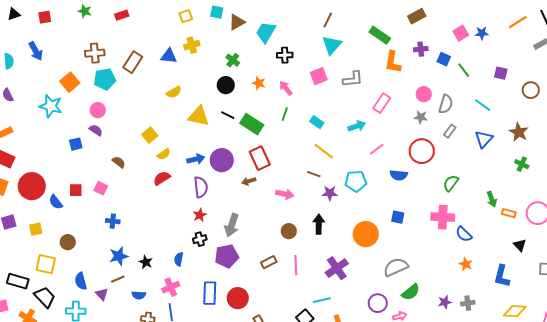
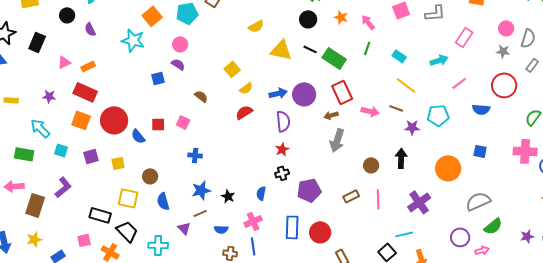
pink arrow: (285, 194) -> (370, 111), moved
gray arrow: (232, 225) -> (337, 140), moved
blue semicircle: (81, 281) -> (163, 201), moved

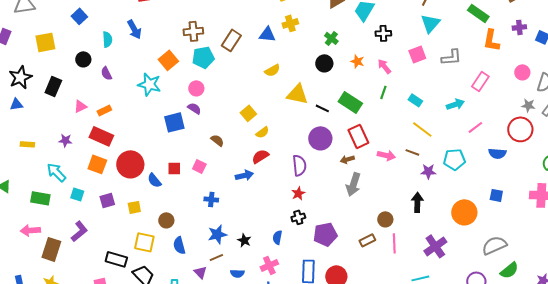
black line: (310, 49) -> (322, 108), moved
gray star: (503, 51) -> (528, 105), moved
blue square: (158, 78) -> (174, 122), size x1.5
blue arrow: (278, 93) -> (244, 175), moved
brown circle: (371, 165) -> (385, 219), moved

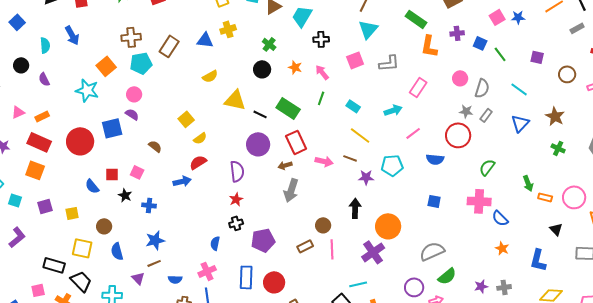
red circle: (130, 164) -> (80, 141), moved
orange circle: (464, 212) -> (388, 226), moved
black star: (244, 240) -> (125, 195), moved

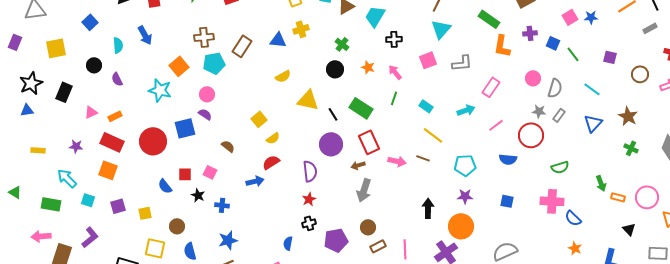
black line: (260, 114) -> (333, 114), turned 32
pink line: (413, 133) -> (496, 125), moved
green semicircle: (487, 167) -> (560, 167), turned -144
purple star: (366, 177) -> (465, 196), moved
brown circle: (323, 225) -> (368, 227), moved

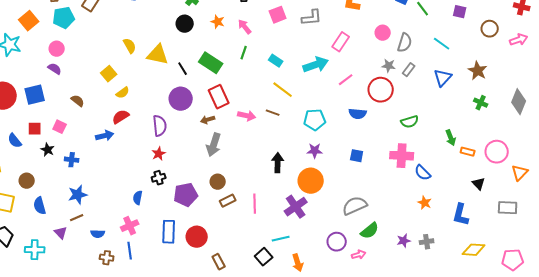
yellow semicircle: (283, 76) -> (130, 46), moved, turned -91
cyan arrow: (466, 110) -> (316, 65), size x1.4
blue square: (185, 128) -> (35, 95), moved

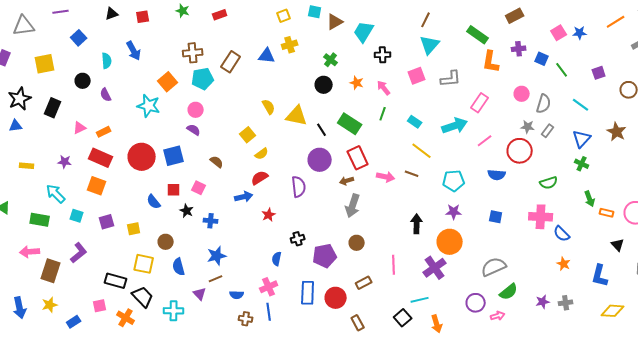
purple square: (460, 12) -> (599, 73), turned -32
green cross: (481, 103) -> (582, 164), moved
red star: (159, 154) -> (269, 215), moved
brown rectangle: (228, 201) -> (364, 283), moved

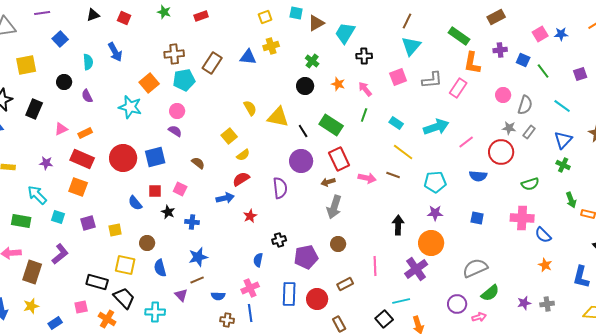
red square: (143, 17) -> (124, 18), turned 32
pink rectangle: (480, 103) -> (458, 88), moved

